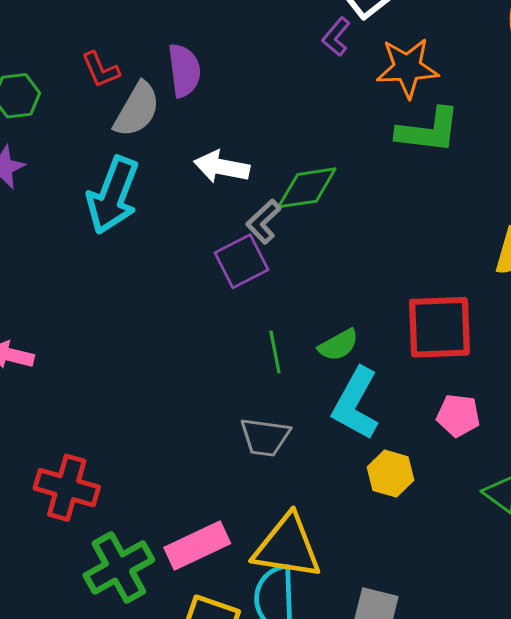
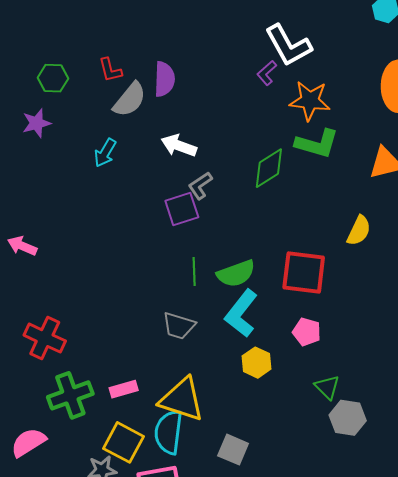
green diamond: (307, 188) -> (269, 168), moved, turned -33
cyan arrow: (113, 195) -> (105, 153), size x0.6
green semicircle: (338, 345) -> (236, 274), size x1.4
pink rectangle: (197, 545) -> (124, 389), size x0.7

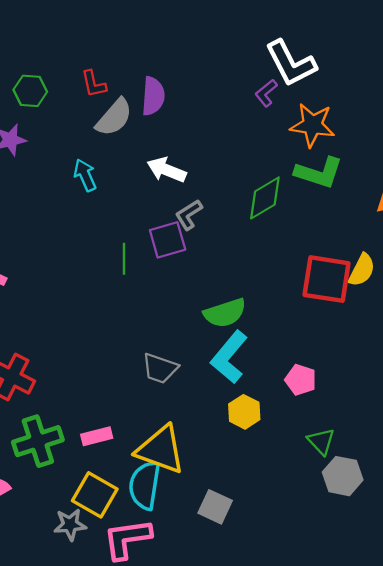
cyan arrow: (105, 153) -> (85, 175), turned 124
green line: (194, 272) -> (124, 259), moved
red square: (304, 273) -> (327, 279), moved

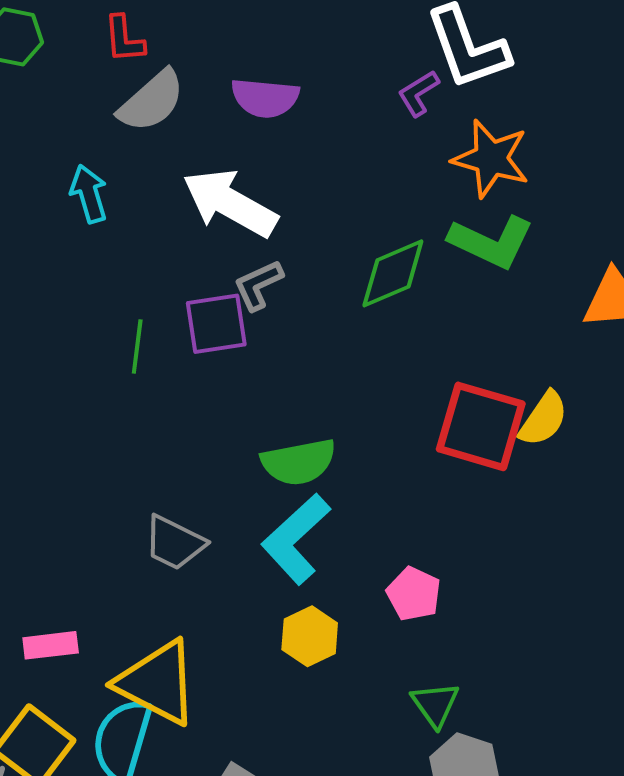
purple semicircle: (153, 96) -> (265, 98), moved, turned 84
white arrow: (166, 170) -> (230, 203), size x1.4

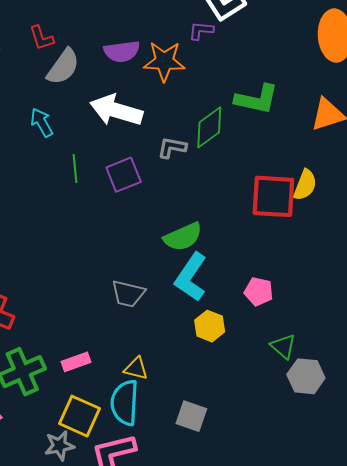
purple L-shape: (418, 93) -> (201, 31), turned 50
orange star: (491, 159) -> (164, 61), moved
gray L-shape: (258, 285) -> (172, 148), moved, turned 48
green line: (137, 346) -> (75, 168), moved
yellow triangle: (157, 683) -> (136, 368), size x0.5

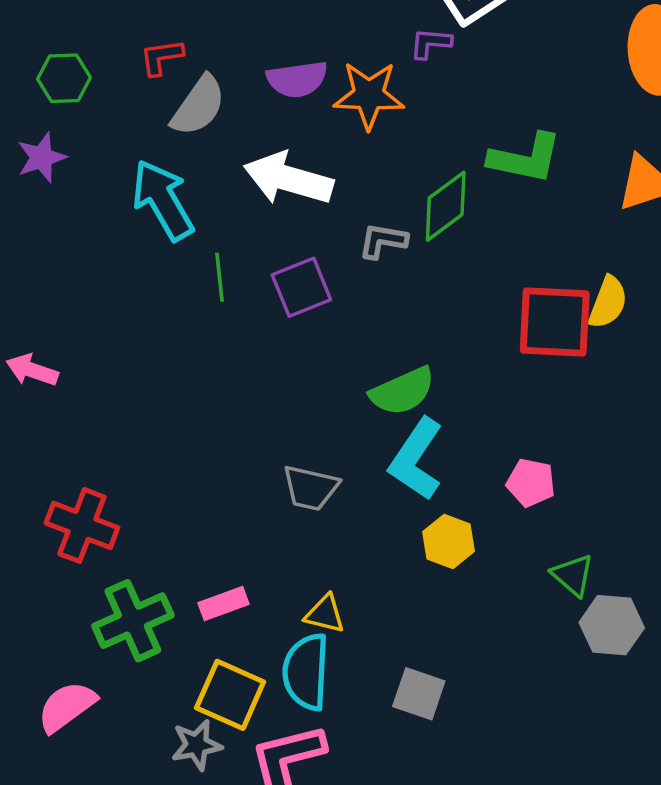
red L-shape: (41, 38) -> (161, 57), turned 100
cyan arrow: (42, 123) -> (163, 200), size x1.6

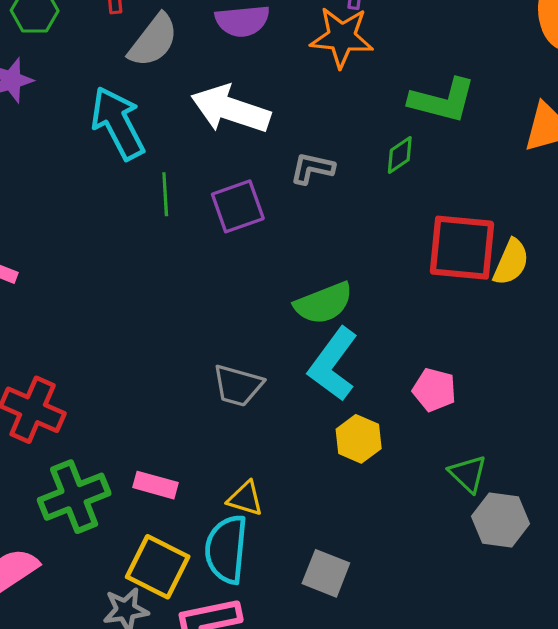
orange star: (369, 95) -> (342, 37), moved
green diamond: (446, 206) -> (400, 155), moved, size x0.6
yellow semicircle: (608, 302) -> (511, 262), moved
pink rectangle: (223, 604) -> (156, 485), turned 33

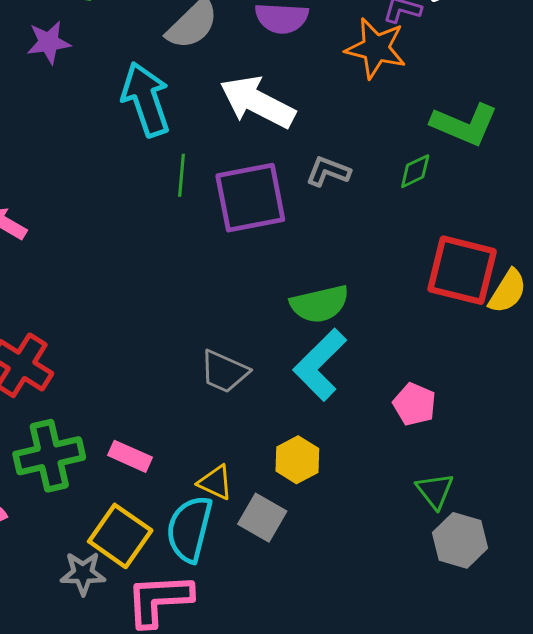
purple square: (238, 206) -> (250, 198), size x1.4
yellow hexagon: (359, 439) -> (297, 460), moved
gray square: (326, 573) -> (262, 518), moved

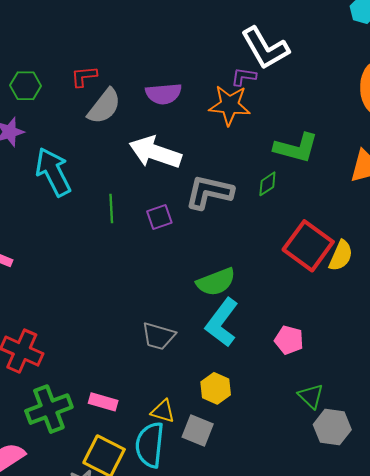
cyan arrow: (146, 99) -> (53, 172), moved
gray L-shape: (328, 171) -> (209, 192), size x1.6
purple square: (250, 198) -> (159, 217), size x0.5
red square: (462, 270) -> (308, 246), turned 30

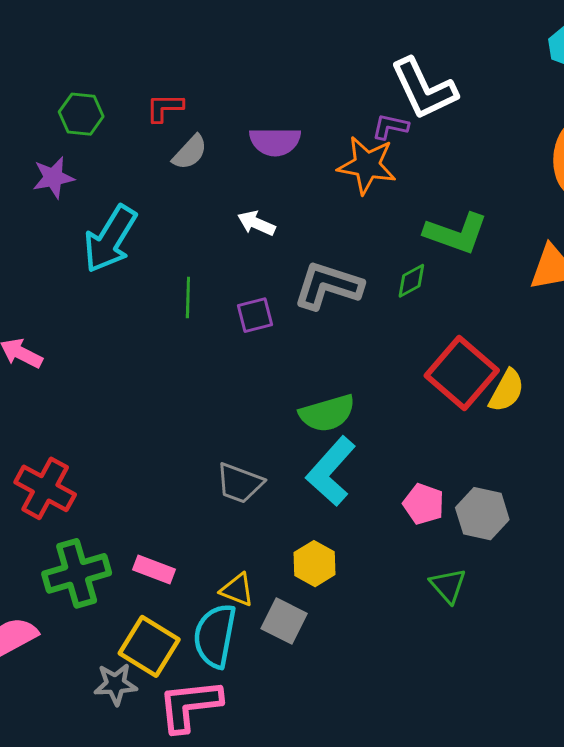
gray semicircle: (104, 106) -> (190, 152), size x0.7
white arrow: (155, 152) -> (256, 223), size x0.5
cyan arrow: (53, 172) -> (110, 239), turned -126
gray hexagon: (332, 427) -> (482, 514), moved

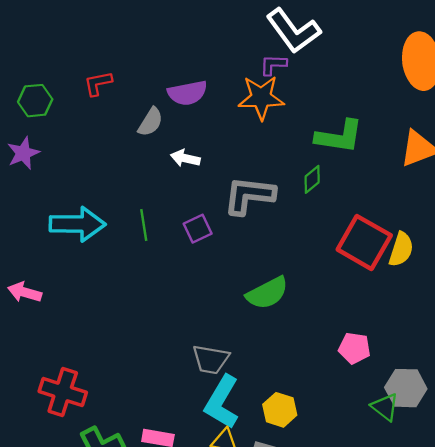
gray semicircle: (190, 152) -> (150, 122), moved
cyan arrow: (110, 239) -> (77, 224), moved, turned -110
cyan L-shape: (331, 471) -> (222, 402), moved
gray hexagon: (482, 514) -> (406, 388), moved

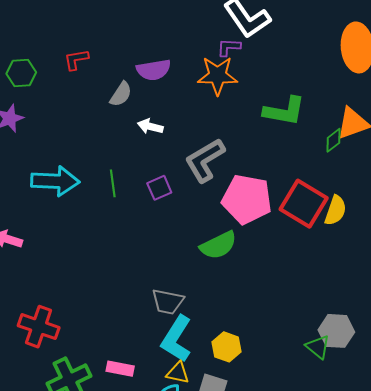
green diamond: (312, 179) -> (334, 140), moved
gray L-shape: (249, 195) -> (205, 160), turned -39
pink pentagon: (354, 348) -> (247, 199), moved, size x1.8

